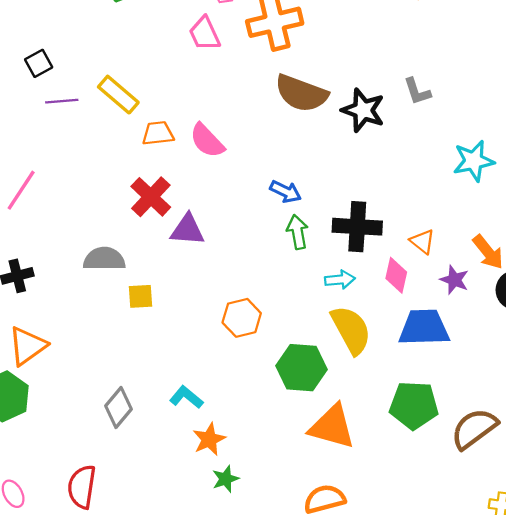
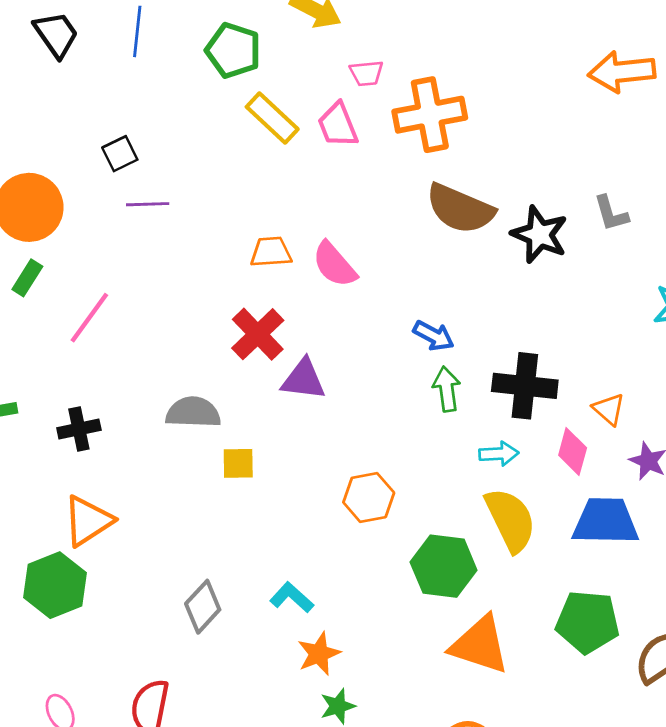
yellow rectangle: (118, 95) -> (272, 118), moved

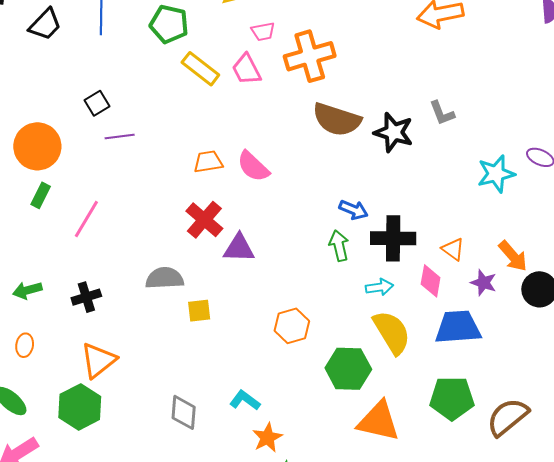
black trapezoid: (56, 34) -> (45, 24), turned 84
blue arrow: (434, 336) -> (354, 210), moved
gray diamond: (203, 607) -> (184, 412), turned -33

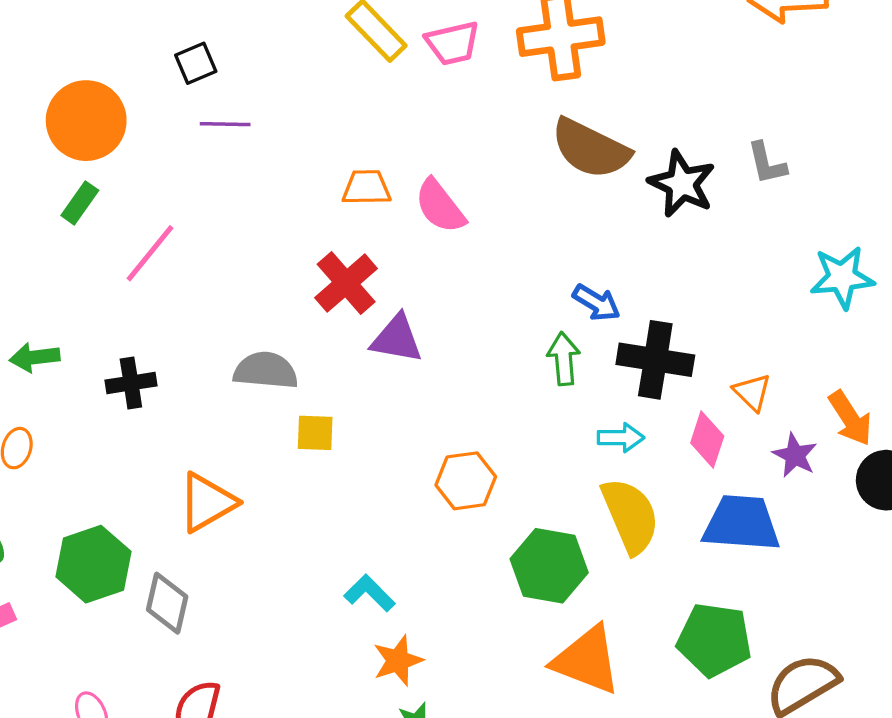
pink trapezoid: (246, 69) -> (453, 43), turned -84
orange triangle: (98, 360) -> (207, 502), moved
gray diamond: (184, 412) -> (167, 603), moved

